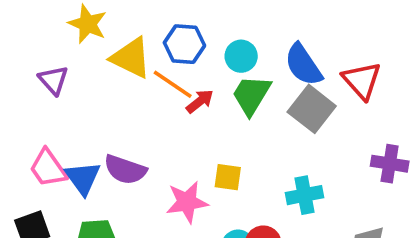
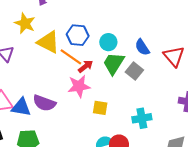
blue semicircle: (303, 65) -> (142, 47), size x0.7
gray square: (312, 109) -> (134, 71), moved, size x0.7
blue triangle: (83, 178) -> (21, 107), turned -45
pink star: (187, 202) -> (79, 86), moved

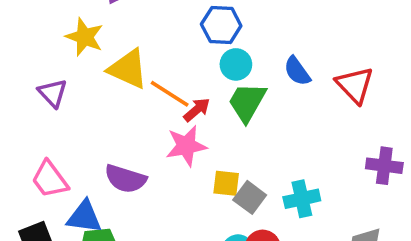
blue hexagon: (78, 35) -> (221, 25), moved
gray square: (134, 71) -> (250, 197), moved
blue triangle: (21, 107) -> (84, 217), moved

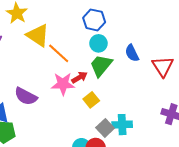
red arrow: (197, 110) -> (79, 77), moved
yellow square: (226, 183) -> (91, 100), moved, turned 35
gray square: (250, 197) -> (105, 128), moved

